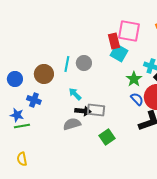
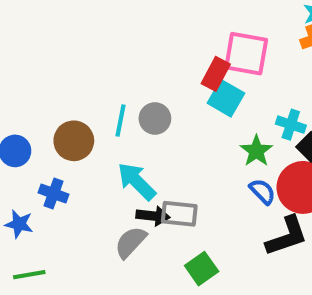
red rectangle: (114, 41) -> (216, 74), turned 42
cyan arrow: (75, 94) -> (137, 181), size x1.5
gray semicircle: (72, 124) -> (131, 242), turned -30
green line: (22, 126) -> (29, 275), moved

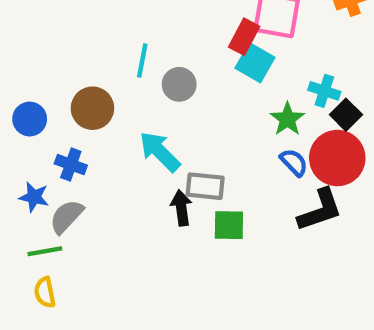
cyan line: (120, 121) -> (142, 61), moved
black arrow: (153, 216) -> (181, 208), moved, turned -104
gray semicircle: (131, 242) -> (66, 217), moved
green square: (202, 269) -> (229, 225), moved, turned 36

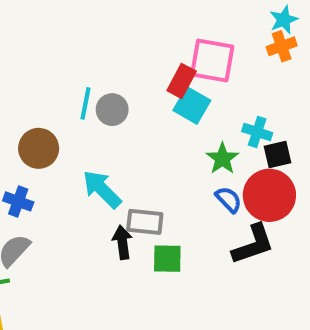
gray circle: (179, 84) -> (112, 110), moved
black square: (346, 115) -> (278, 154), turned 32

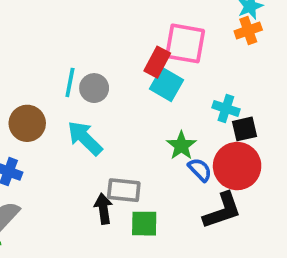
green star: (222, 159) -> (181, 146), moved
cyan arrow: (102, 189) -> (85, 138), moved

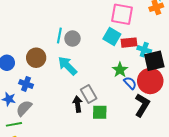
red rectangle: (157, 62) -> (129, 43), moved, turned 56
black square: (244, 129) -> (154, 61), size x1.5
gray rectangle: (124, 190) -> (89, 94), turned 54
black L-shape: (222, 211) -> (142, 105), turned -40

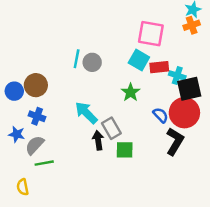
brown circle: (36, 58) -> (36, 85), moved
cyan arrow: (67, 66) -> (86, 113), moved
green star: (120, 70) -> (131, 92), moved
green line: (14, 124) -> (44, 163), moved

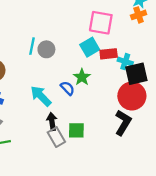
cyan square: (139, 60) -> (90, 47), turned 30
blue semicircle: (160, 115) -> (67, 88), moved
gray rectangle: (111, 128) -> (56, 137), moved

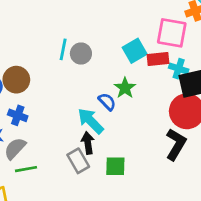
pink square: (101, 23) -> (172, 33), moved
cyan arrow: (41, 96) -> (91, 121), moved
green square: (76, 130) -> (115, 166), moved
gray rectangle: (56, 137) -> (78, 161), moved

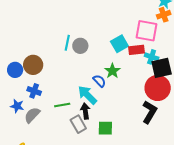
green line: (26, 169) -> (62, 105), moved

